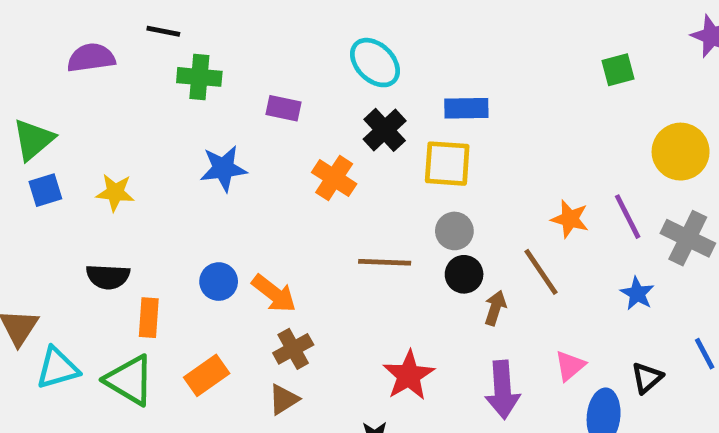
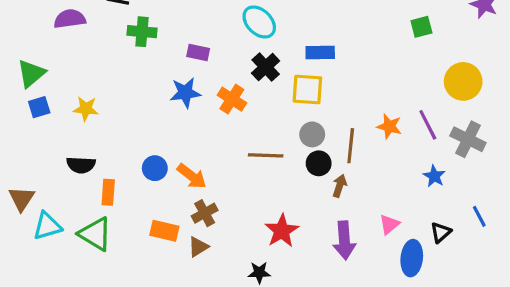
blue star: (223, 168) -> (185, 93), moved
brown line: (541, 272) -> (351, 146), moved, turned 40
orange rectangle: (207, 375) -> (164, 231), moved, turned 48

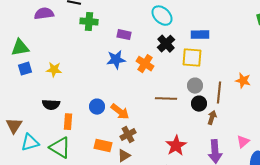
green triangle: (31, 73) -> (20, 48), turned 30

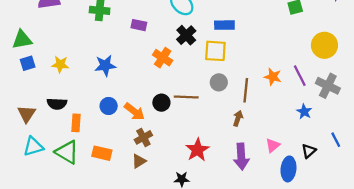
blue star: (116, 60) -> (105, 66), moved
black circle: (199, 104) -> (161, 103), moved
brown triangle: (14, 126) -> (27, 114), moved
orange rectangle: (103, 146) -> (102, 153), moved

